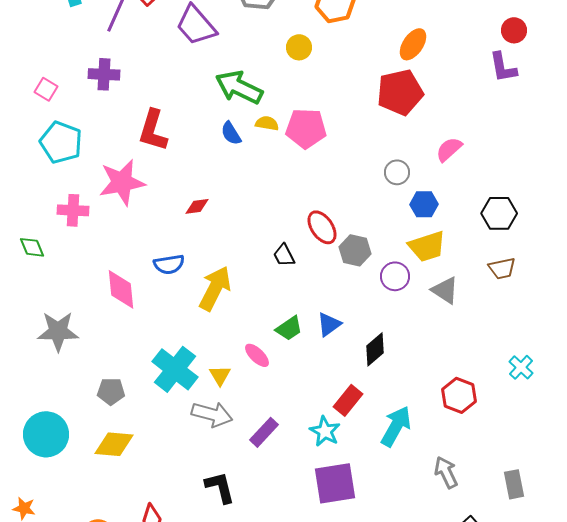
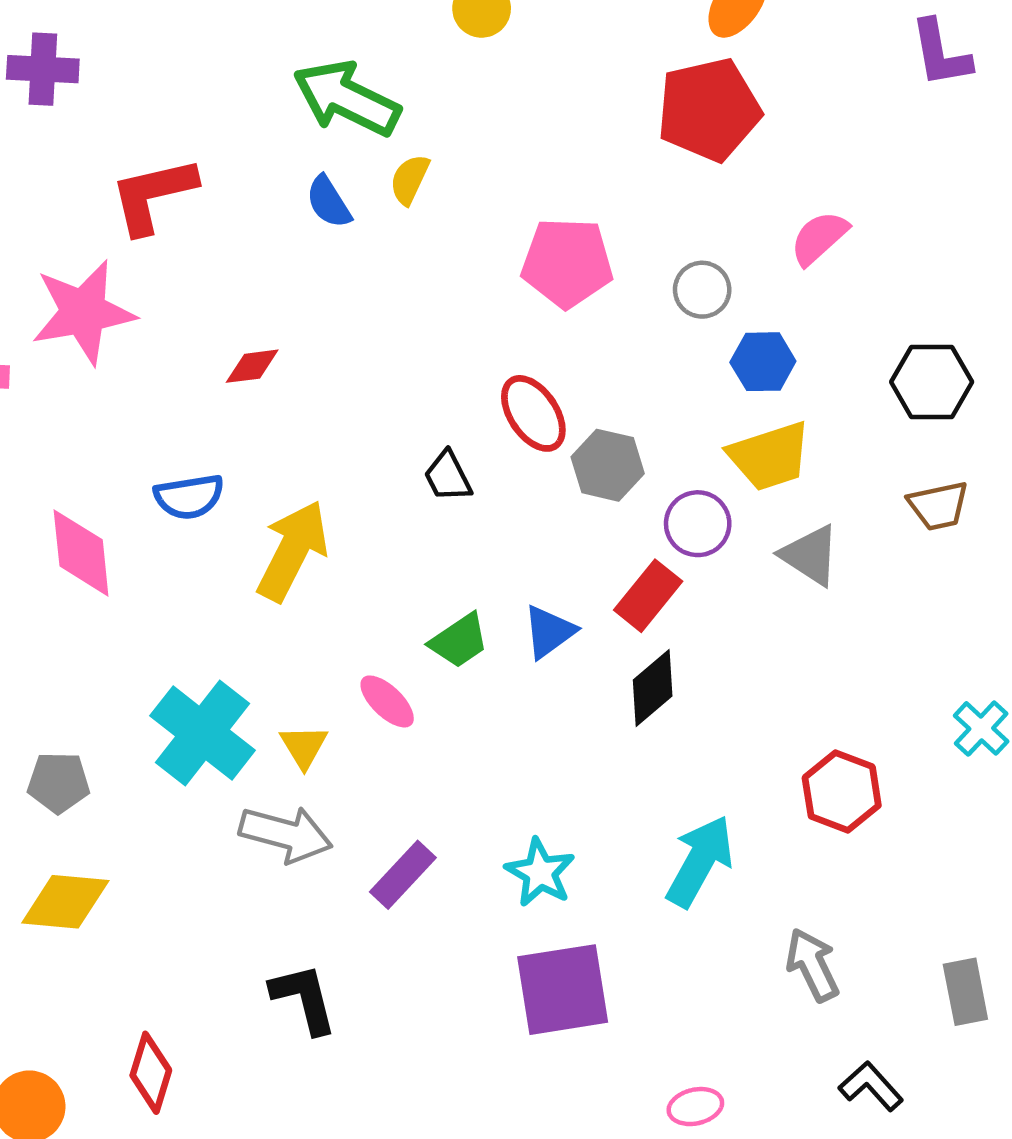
yellow semicircle: (267, 123) -> (410, 179), turned -75
pink pentagon: (306, 128) -> (567, 263), moved
red L-shape: (153, 130) -> (153, 195), turned 60
red rectangle: (348, 400) -> (648, 596), moved

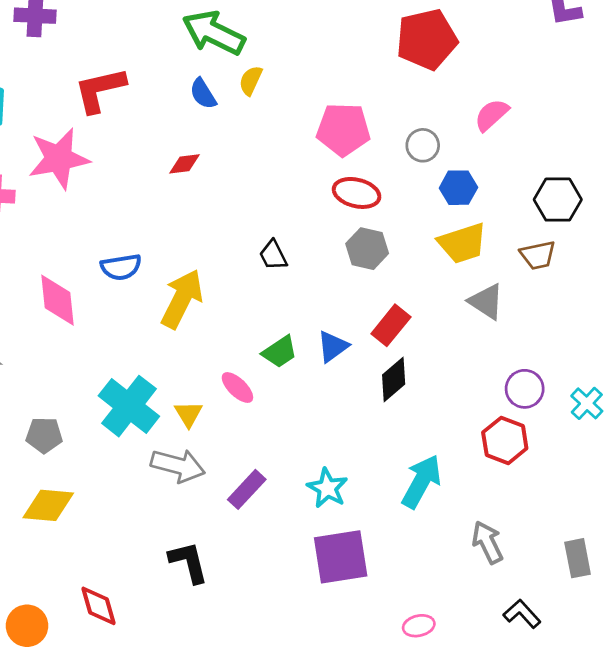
red diamond: (252, 366) -> (185, 164), moved
red ellipse: (533, 413) -> (357, 193), moved, turned -42
brown trapezoid: (938, 506) -> (538, 255), moved
purple circle: (698, 524) -> (525, 389), moved
red diamond: (151, 1073) -> (98, 606), turned -33

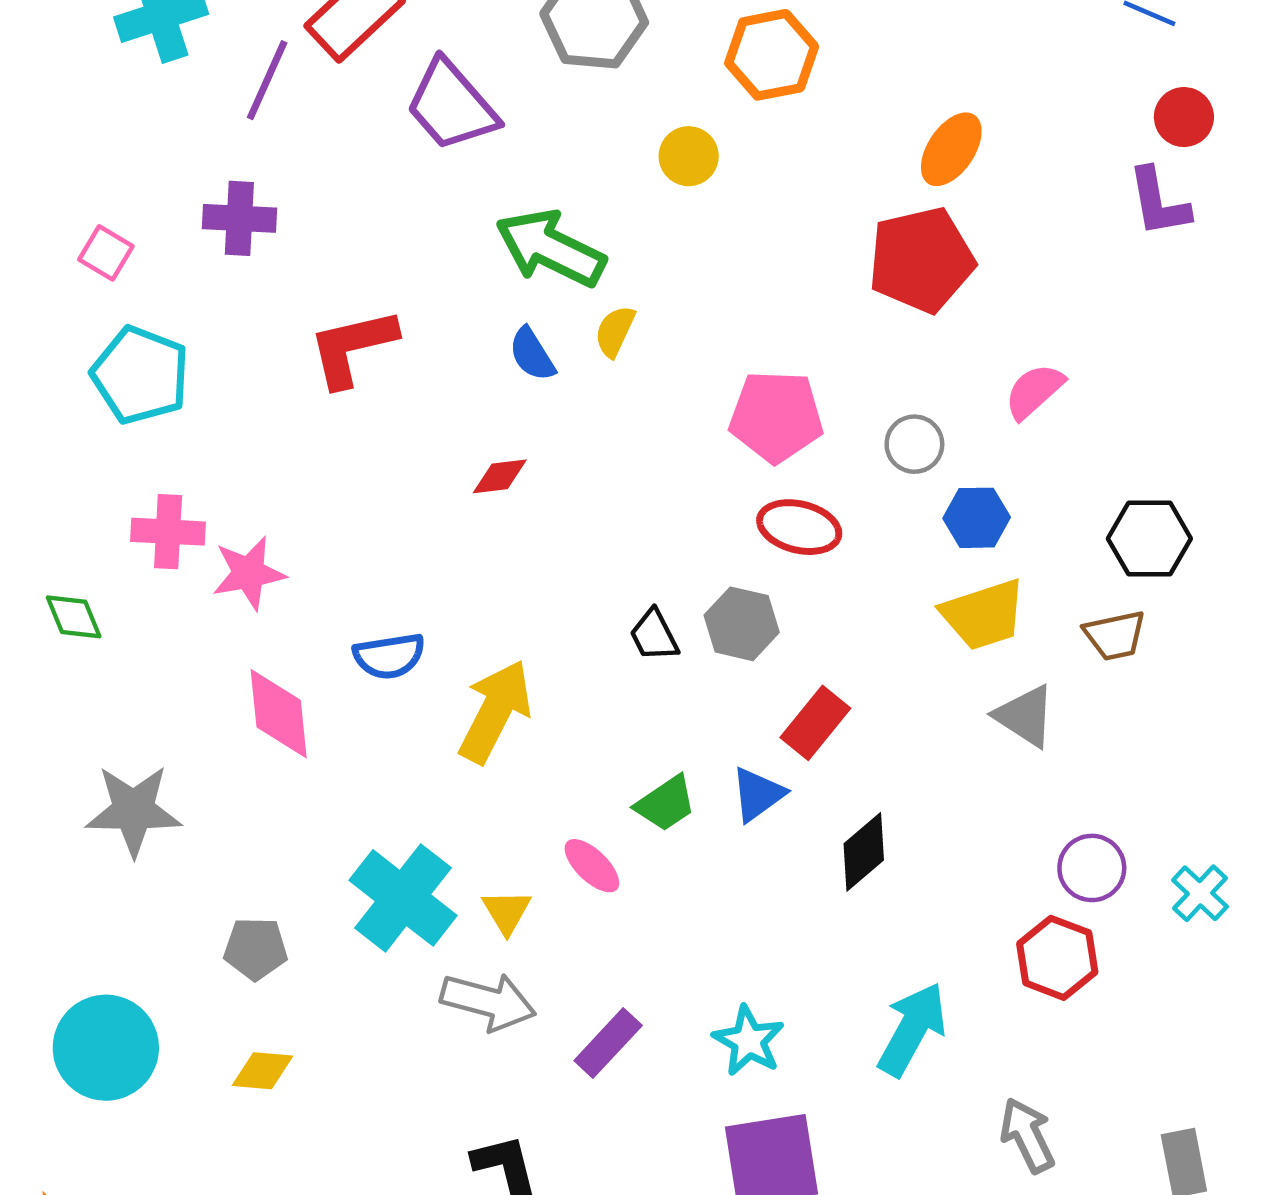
pink star: (59, 159) -> (249, 573), moved, size x0.7
gray hexagon: (367, 249) -> (742, 624), moved
red rectangle: (391, 325) -> (815, 723), moved
yellow diamond: (48, 505) -> (262, 1071), size x0.7

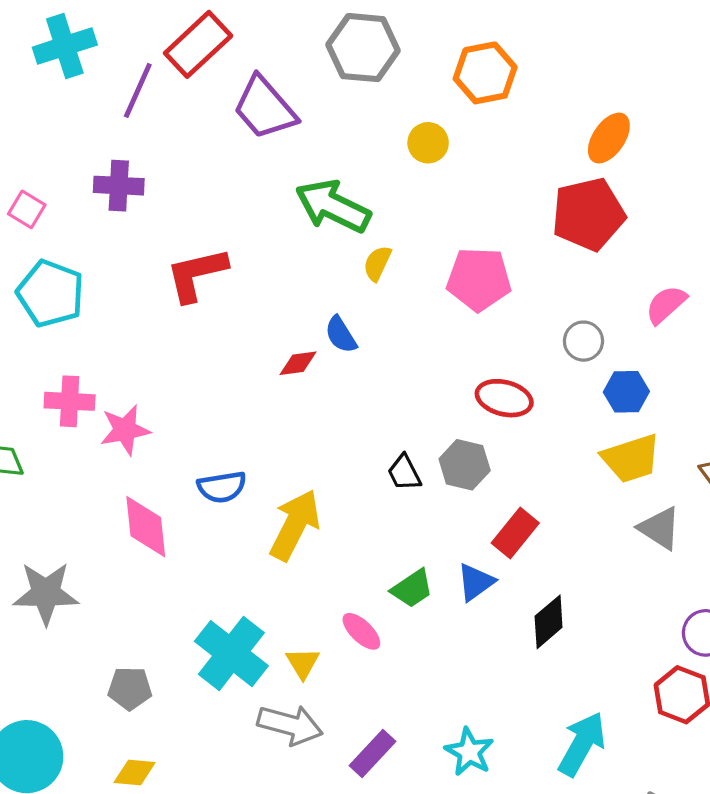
blue semicircle: (532, 354) -> (341, 335), moved
pink pentagon: (776, 416) -> (479, 279), moved

